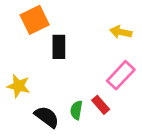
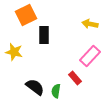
yellow star: (18, 86) -> (14, 52), moved
green semicircle: (76, 110) -> (56, 91), moved

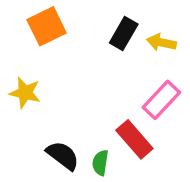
black rectangle: (44, 35) -> (124, 34), moved, turned 30
red rectangle: (75, 78) -> (134, 139), size x1.5

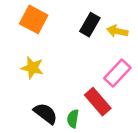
orange square: (47, 26) -> (34, 19), turned -36
yellow star: (25, 93) -> (32, 68), moved

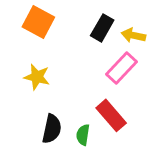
pink rectangle: (117, 73) -> (122, 68), moved
black semicircle: (45, 113) -> (52, 129), turned 65

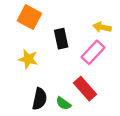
black rectangle: (102, 28) -> (61, 39), moved, turned -42
green semicircle: (83, 135) -> (63, 103), turned -63

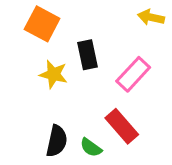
yellow arrow: (102, 27) -> (151, 17), moved
yellow star: (28, 59) -> (53, 74), moved

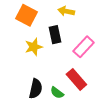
yellow arrow: (151, 17) -> (66, 11), moved
yellow star: (53, 74) -> (34, 47), turned -30

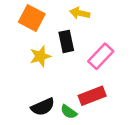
red rectangle: (76, 79) -> (92, 96), turned -70
black semicircle: (36, 89) -> (43, 107), turned 54

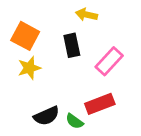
orange square: (32, 18) -> (25, 36), moved
yellow star: (40, 56) -> (29, 68), moved

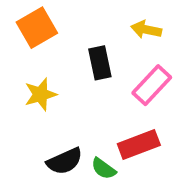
yellow arrow: (86, 15) -> (146, 30), moved
orange square: (25, 36) -> (37, 28), moved, turned 32

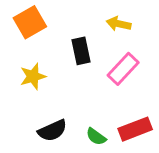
red rectangle: (139, 144) -> (135, 129), moved
green semicircle: (104, 169) -> (96, 137), moved

